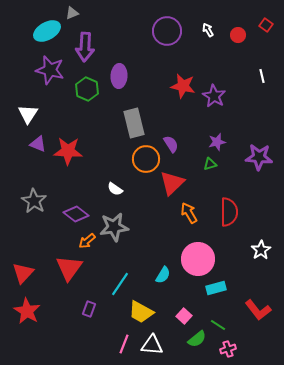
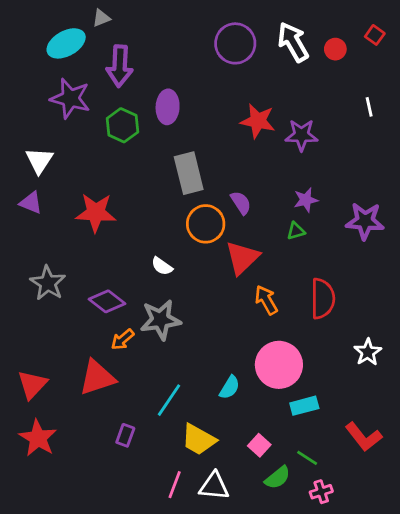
white arrow: (208, 30) -> (293, 42), size x2.0
purple star: (214, 96) -> (301, 135), turned -30
purple triangle: (38, 144) -> (31, 203), moved
red triangle: (69, 268) -> (97, 378), turned 36

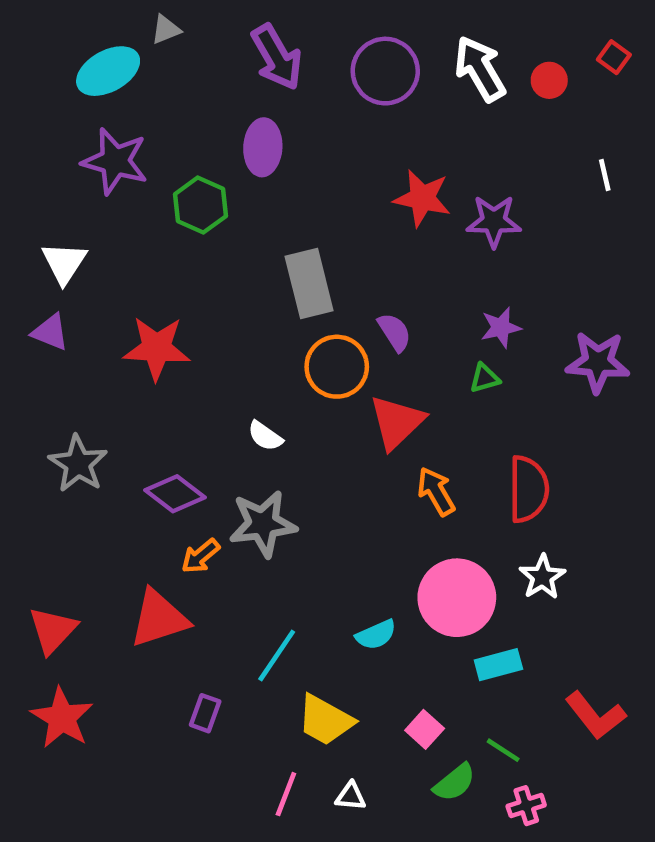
purple arrow: (120, 66) -> (277, 57), moved, turned -33
purple ellipse: (168, 107) -> (263, 147), moved
white star: (368, 352) -> (542, 577), moved
cyan semicircle: (230, 387) -> (376, 635), turned 35
white triangle: (214, 486) -> (351, 796), size x0.6

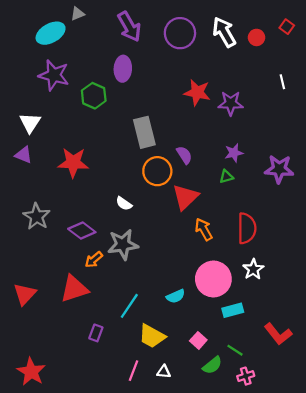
red star: (62, 718) -> (31, 372), moved

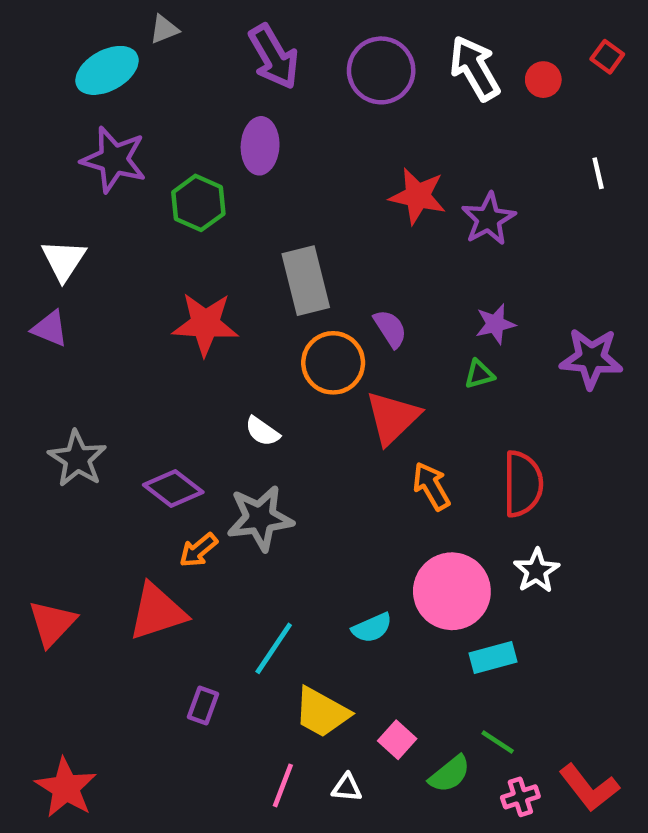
purple star: (231, 103) -> (488, 219), turned -30
red star: (73, 163) -> (205, 324), moved
red L-shape: (278, 334) -> (589, 788), moved
pink square: (198, 340) -> (397, 740), moved

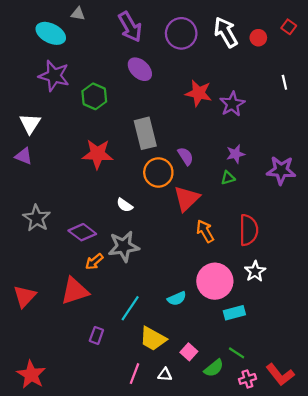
gray triangle: (164, 29) -> (78, 14), turned 32
cyan ellipse: (107, 70) -> (51, 33), turned 56
purple ellipse: (260, 146) -> (140, 69), moved, turned -50

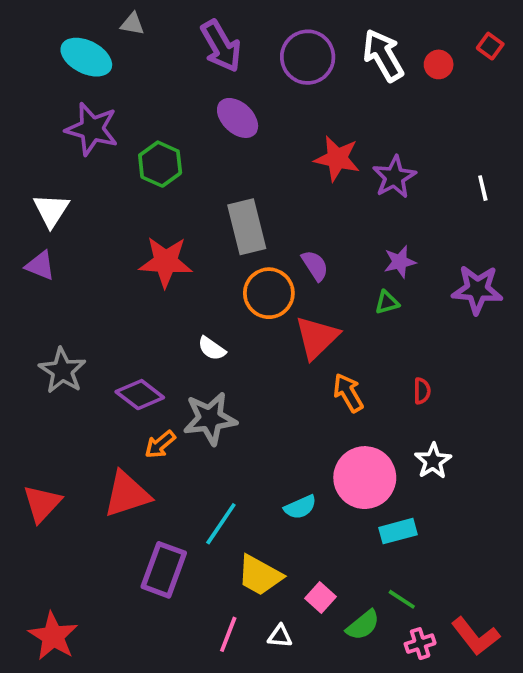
white line: (284, 82) -> (483, 188), moved
red semicircle: (249, 230) -> (422, 391), size x0.5
purple rectangle: (96, 335) -> (164, 570), size x1.8

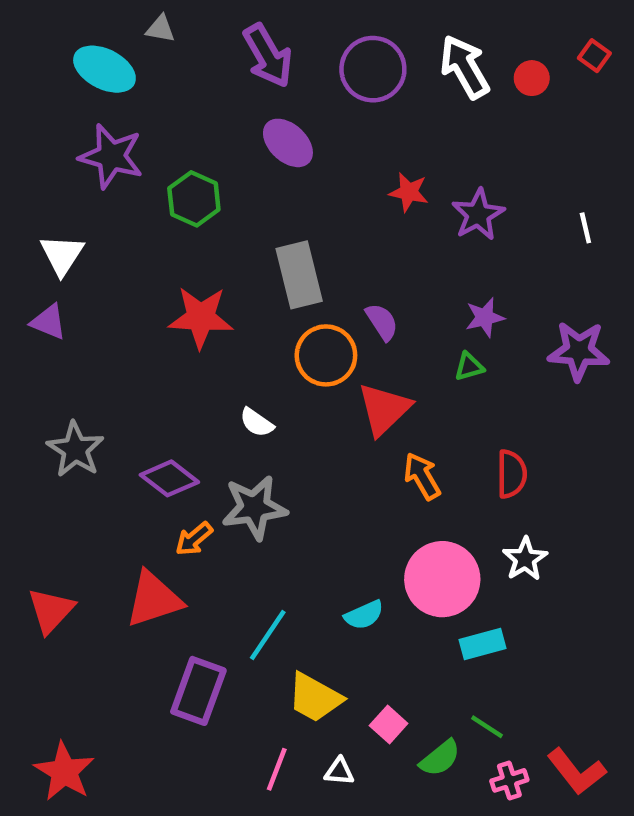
red star: (337, 159) -> (409, 192), size x0.7
red semicircle: (422, 391) -> (512, 474), size x1.5

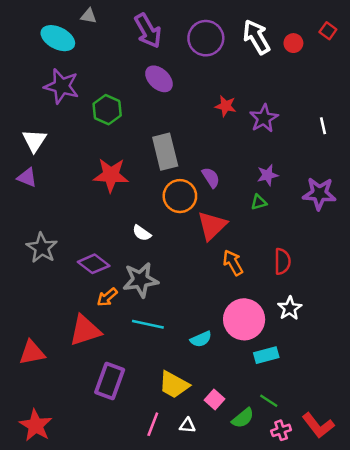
red triangle: (51, 610) -> (32, 353), moved, turned 36
cyan line: (268, 635) -> (148, 324), moved, turned 68

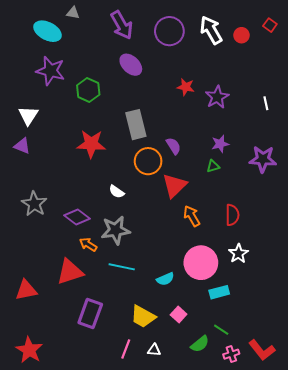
orange arrow: (107, 297) -> (88, 244), turned 72
pink square: (214, 400) -> (179, 314), moved

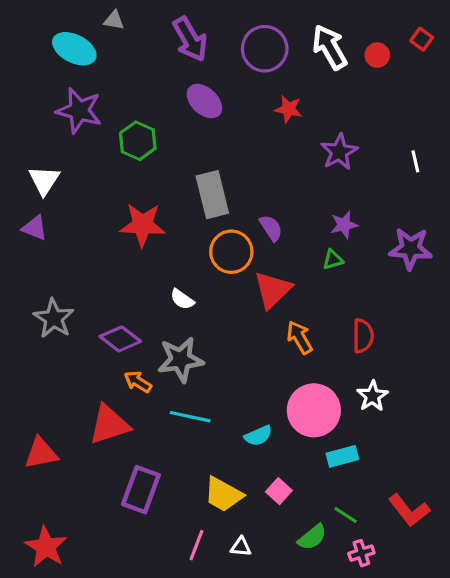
red star: (186, 87) -> (288, 109), moved
red L-shape: (262, 350) -> (409, 510), moved

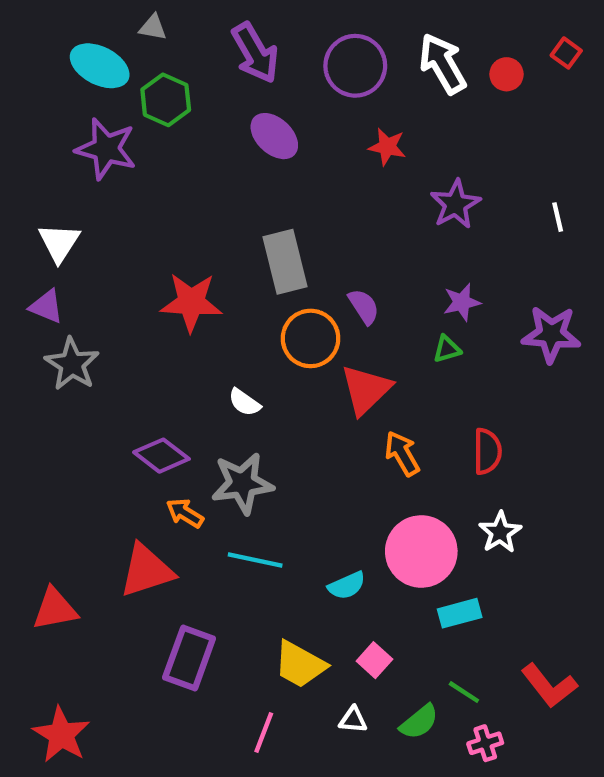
green hexagon: (138, 141) -> (166, 100), moved
gray star: (54, 318) -> (72, 364), moved
white triangle: (241, 547) -> (353, 720), moved

